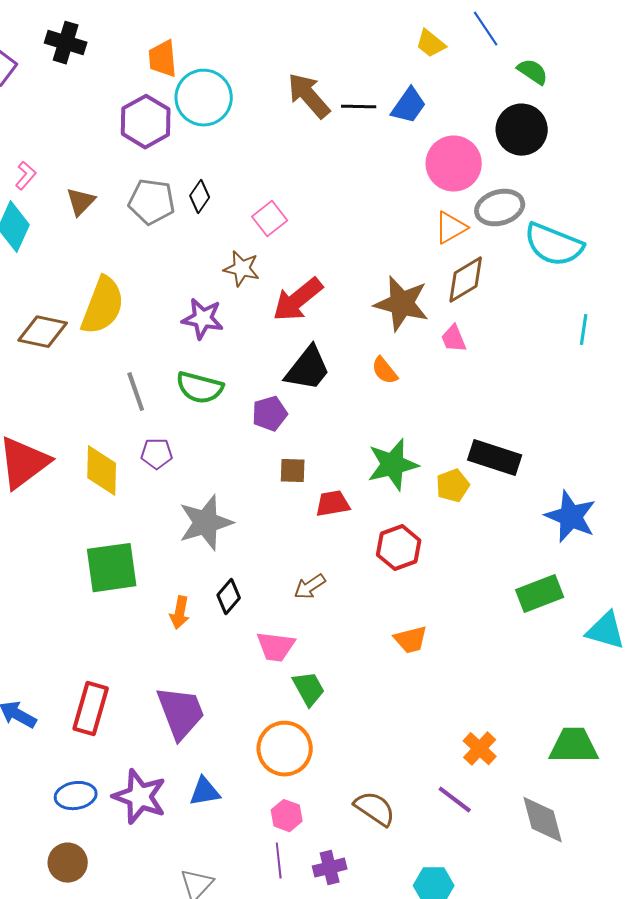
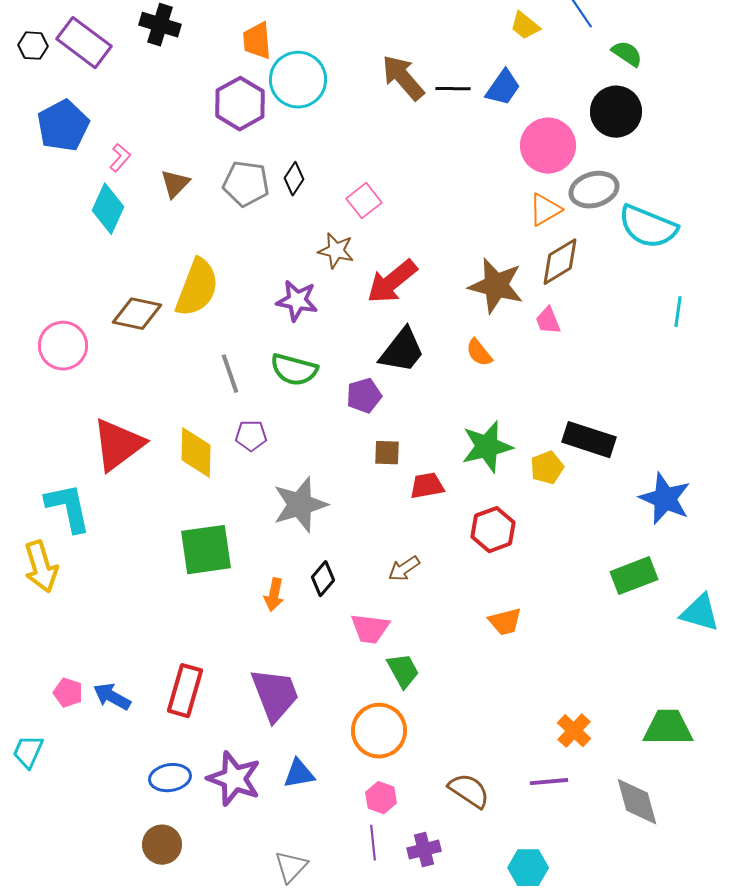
purple line: (455, 800) -> (549, 782), turned -42

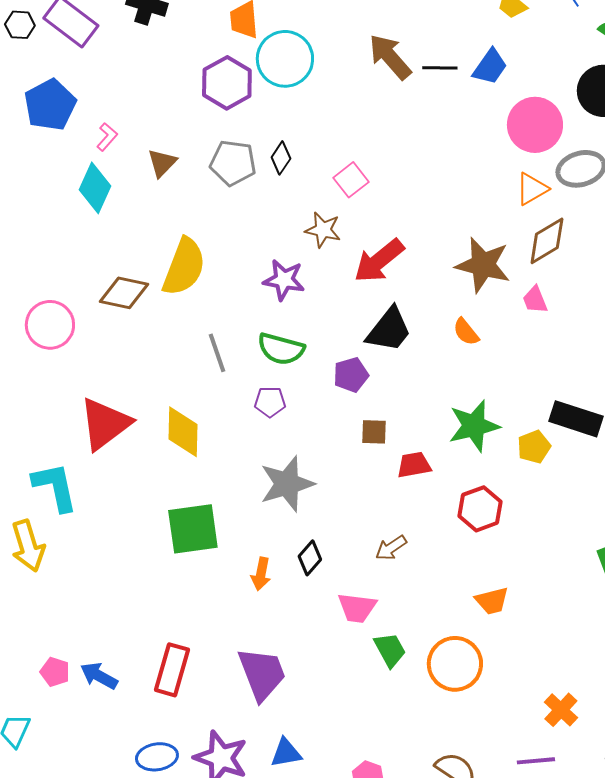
purple pentagon: (251, 436) -> (270, 402), moved
orange circle: (379, 731) -> (455, 664), moved

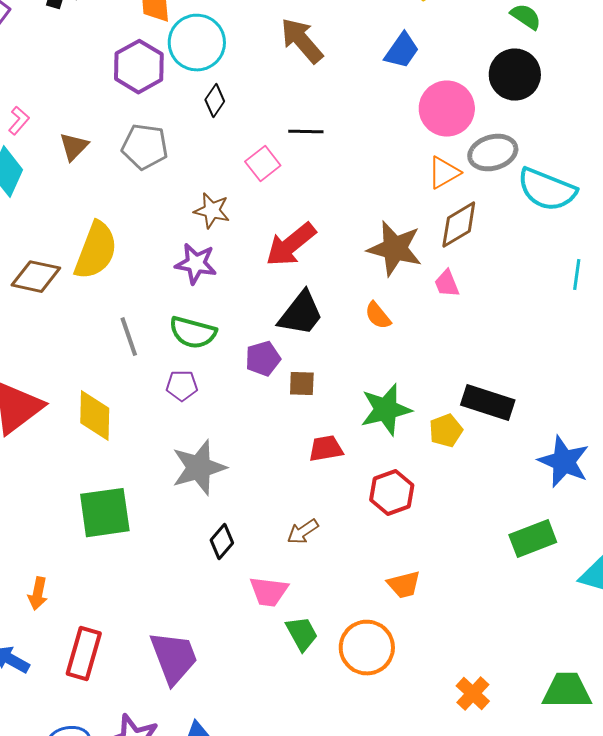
black line: (440, 68) -> (306, 132), moved
black diamond: (281, 158) -> (215, 101), moved
brown star: (323, 230) -> (212, 211), moved
brown square: (374, 432) -> (302, 384), moved
orange arrow: (261, 574) -> (38, 594), moved

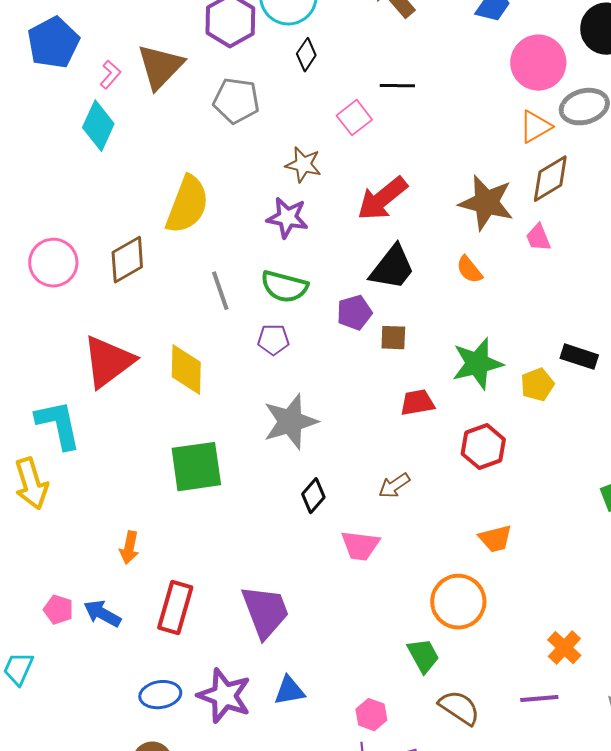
brown triangle: (74, 147) -> (160, 67), moved, size x1.6
brown diamond: (36, 277) -> (127, 260), moved, turned -42
black rectangle: (488, 403) -> (579, 357), size x0.7
green trapezoid: (302, 634) -> (423, 656), moved

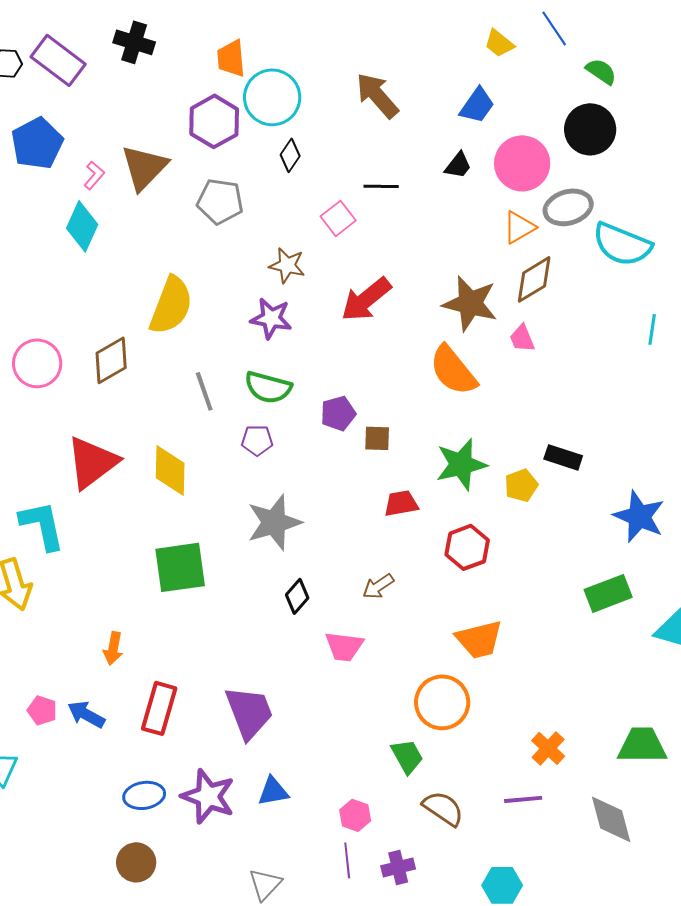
black trapezoid: (392, 268) -> (458, 165), moved, size x0.6
orange semicircle: (469, 270) -> (453, 370), size x1.8
orange trapezoid: (495, 539) -> (479, 639), size x1.4

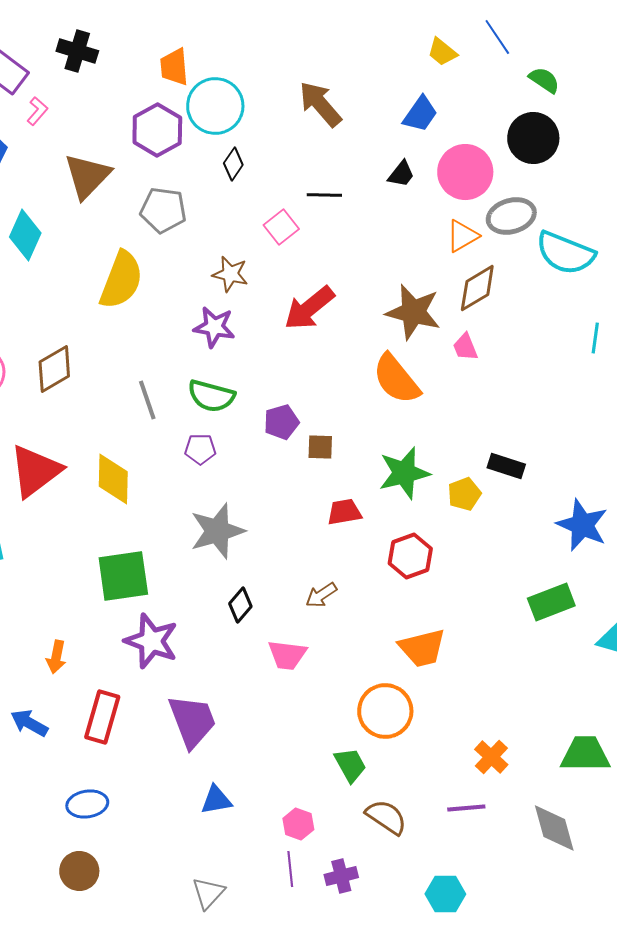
pink L-shape: (94, 175) -> (37, 111), moved
yellow semicircle: (171, 305) -> (121, 280), moved
purple star: (208, 796) -> (151, 641), moved

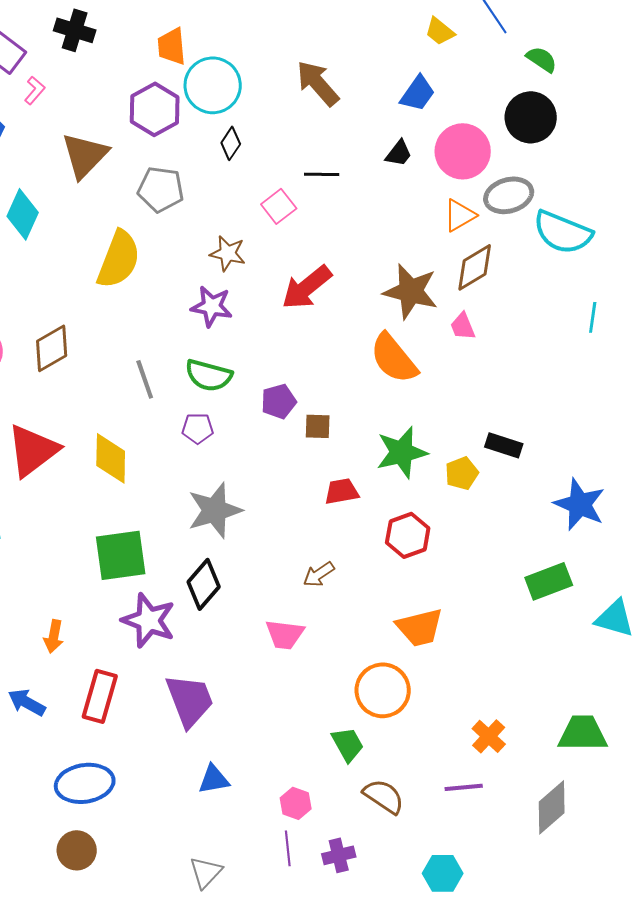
black diamond: (240, 605) -> (204, 584), moved, size x1.4
blue ellipse: (87, 804) -> (85, 783), size x1.4
gray diamond: (554, 828) -> (552, 807), turned 64

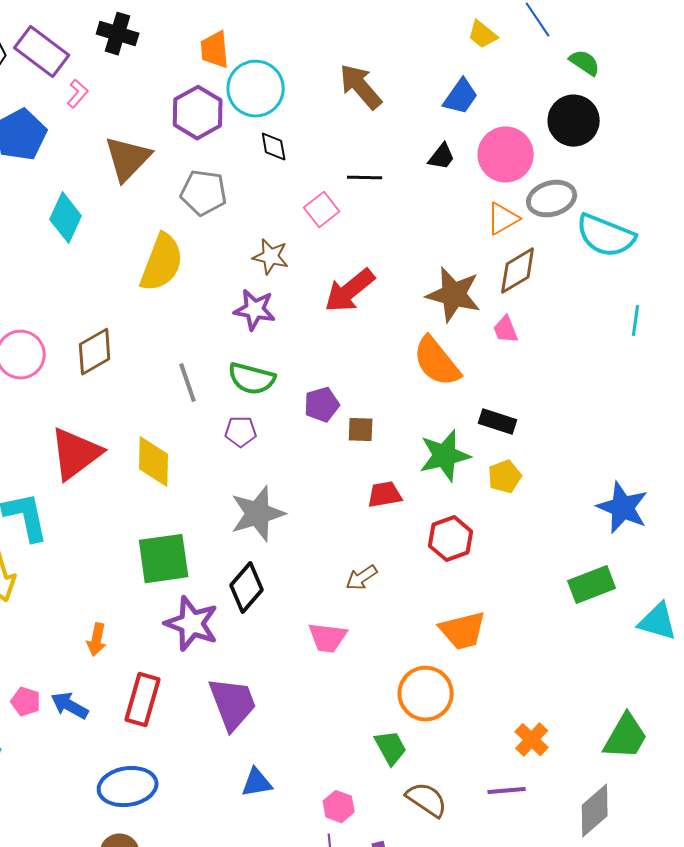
black diamond: (231, 143) -> (274, 147), turned -44
black rectangle: (504, 445) -> (498, 422), moved
green trapezoid: (583, 733) -> (626, 737), turned 120

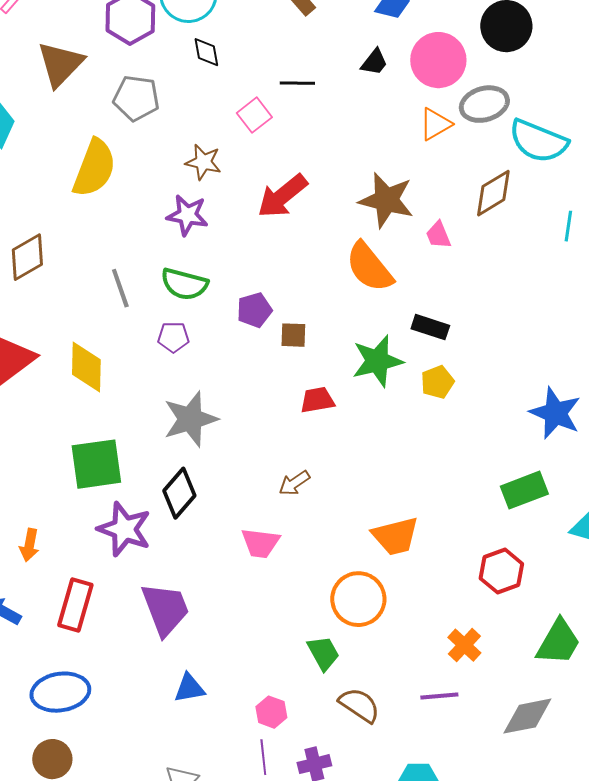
brown diamond: (518, 271) -> (493, 193), moved
red hexagon: (451, 539) -> (501, 571), moved
gray diamond: (595, 811) -> (527, 716), turned 30

